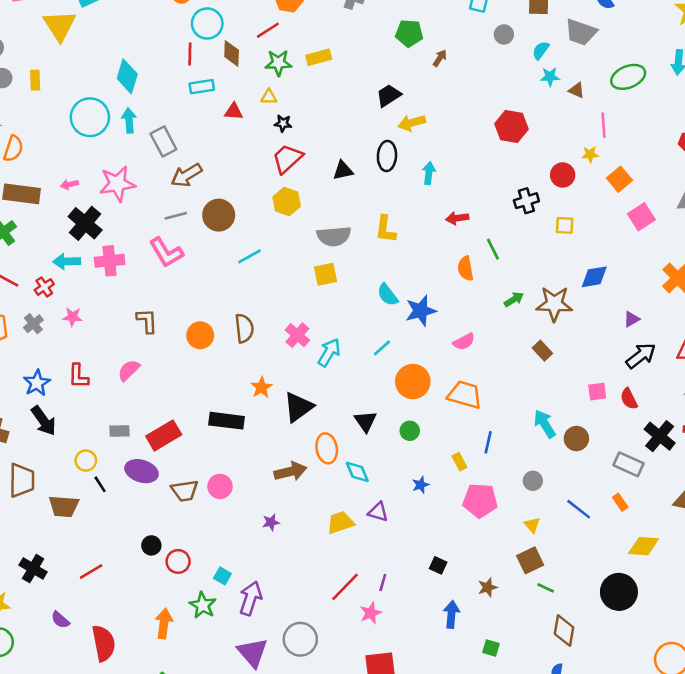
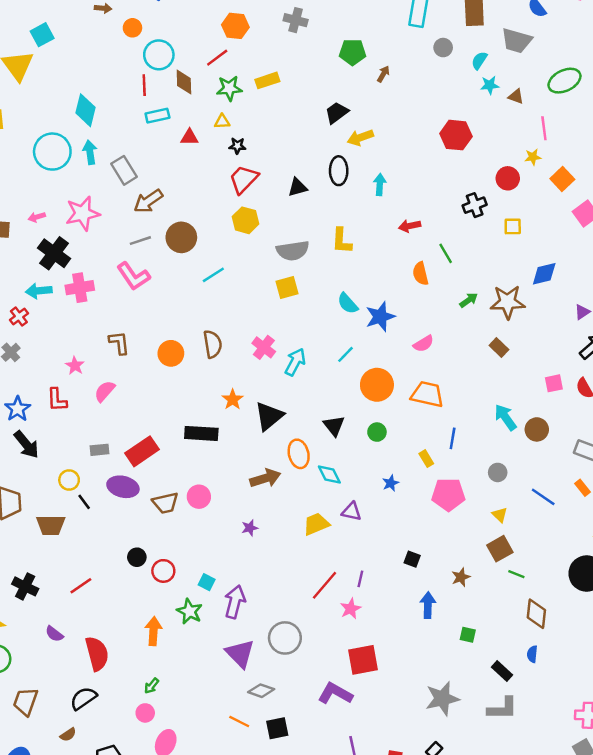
pink star: (72, 317) -> (75, 366), moved, turned 30

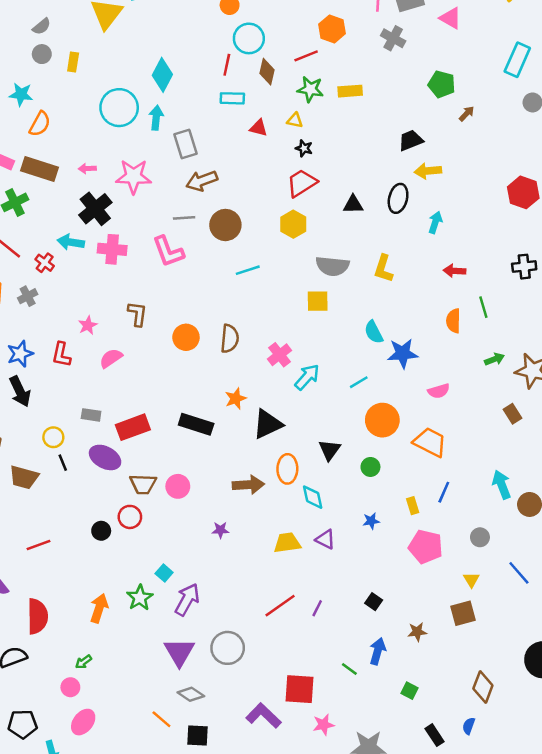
red cross: (19, 317) -> (45, 263), turned -30
red circle: (163, 571) -> (130, 517), moved
green line: (516, 574) -> (349, 669), moved
pink star: (351, 609) -> (323, 725), moved

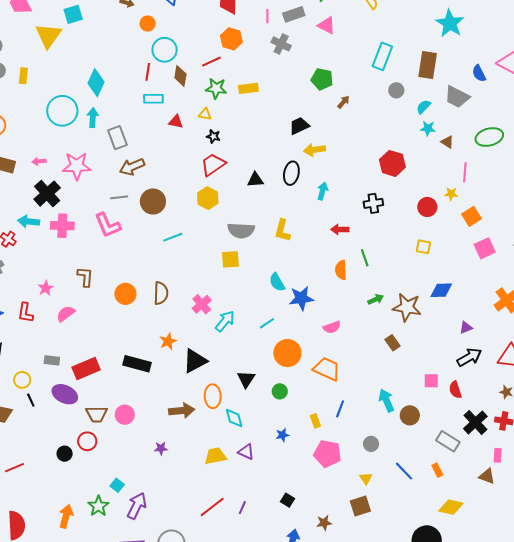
black cross: (524, 267) -> (373, 203), moved

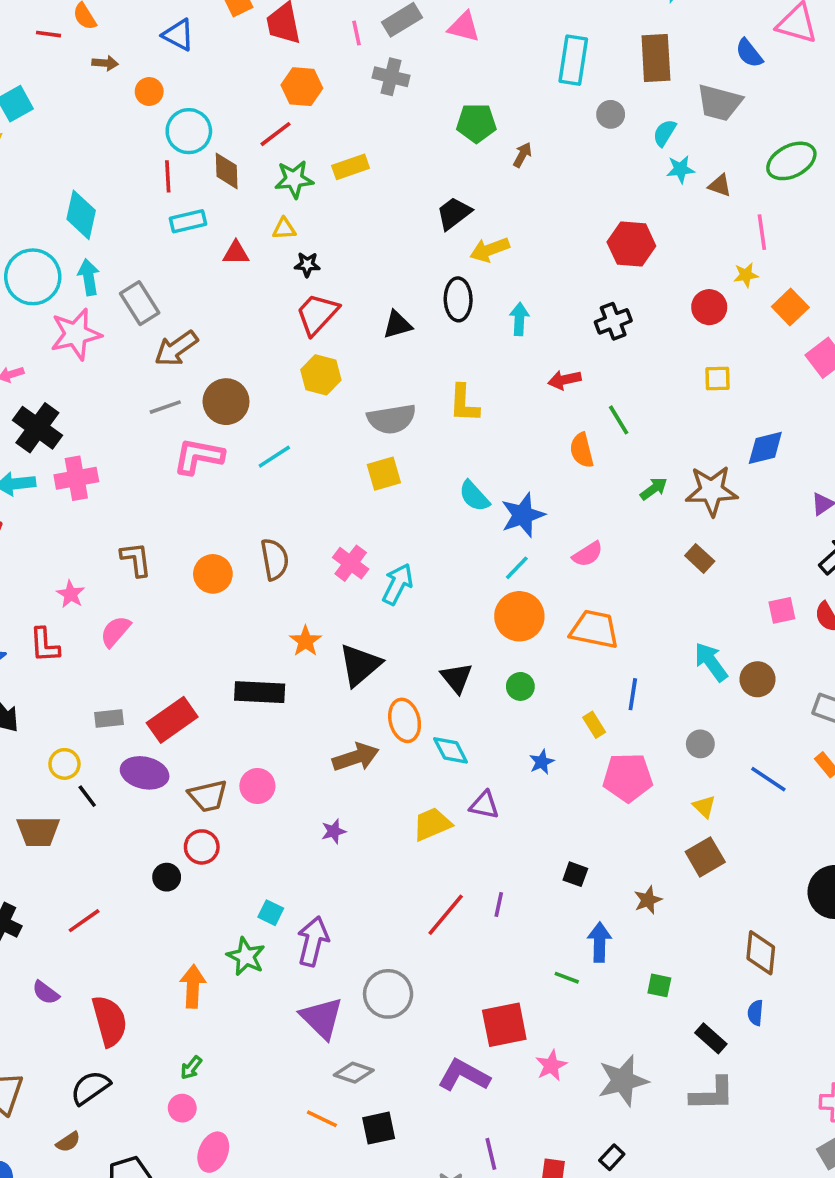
pink star: (77, 166) -> (76, 334), moved
pink L-shape: (108, 225) -> (199, 456), moved, turned 136
cyan line: (267, 323) -> (517, 568), moved

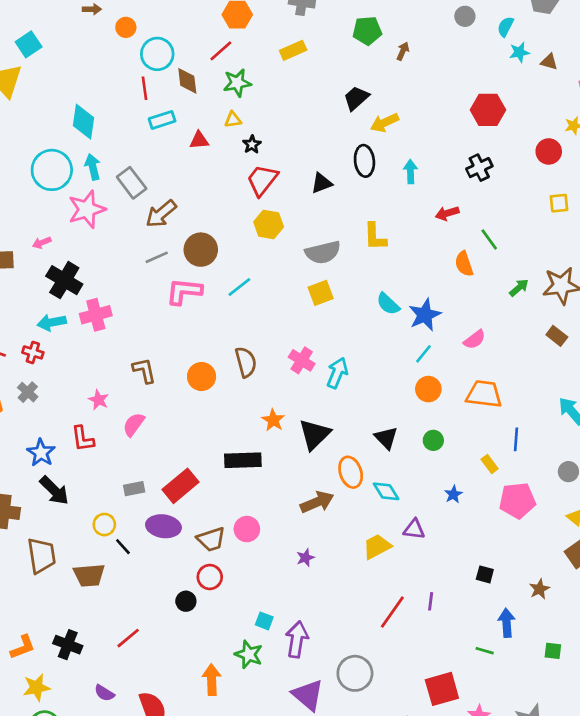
yellow rectangle: (351, 167) -> (293, 50), moved
black star: (307, 264) -> (252, 144), turned -30
orange circle: (519, 616) -> (428, 389), size x0.7

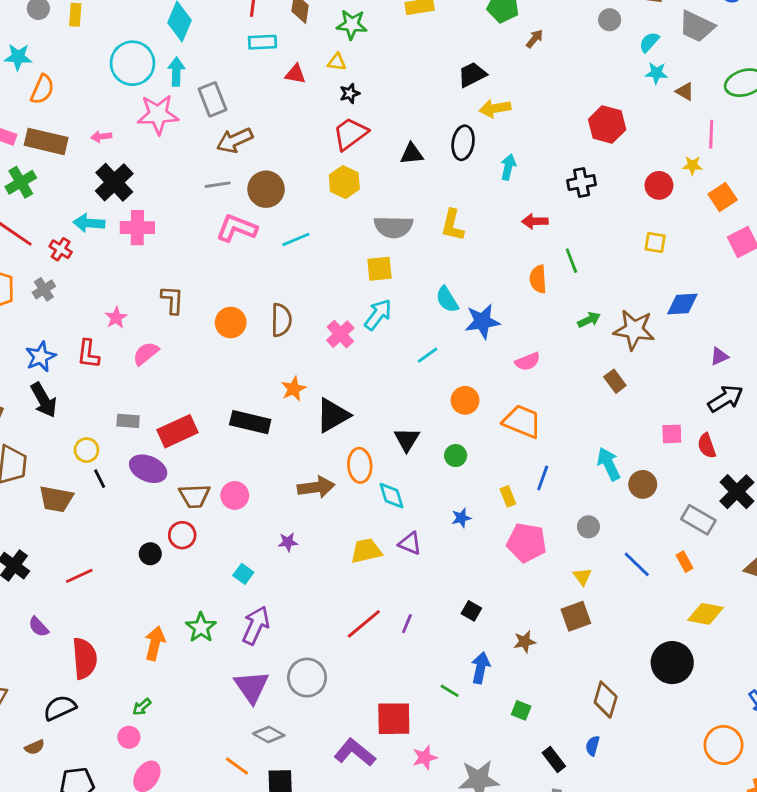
cyan line: (424, 354) -> (428, 355), moved
cyan arrow: (337, 373) -> (378, 315), moved
cyan square: (264, 621) -> (243, 574), moved

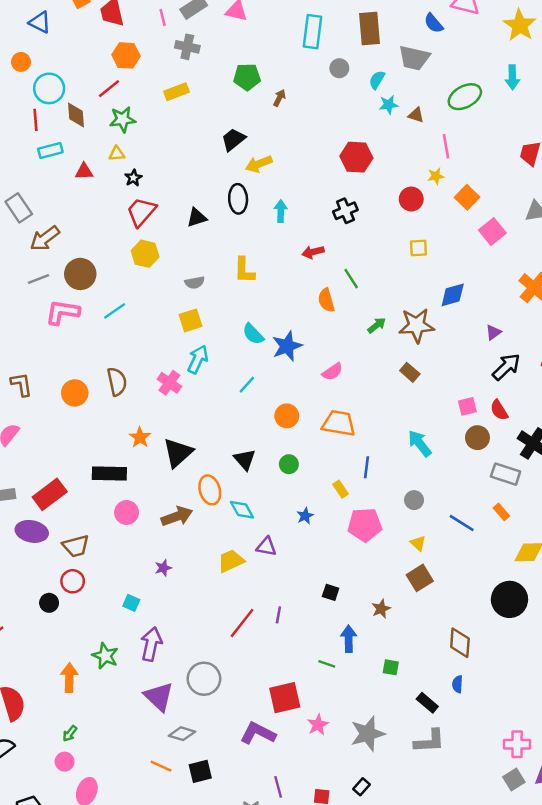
gray semicircle: (393, 227) -> (195, 283), size x0.6
brown circle: (643, 484) -> (477, 438), moved
pink circle: (235, 495) -> (127, 512), moved

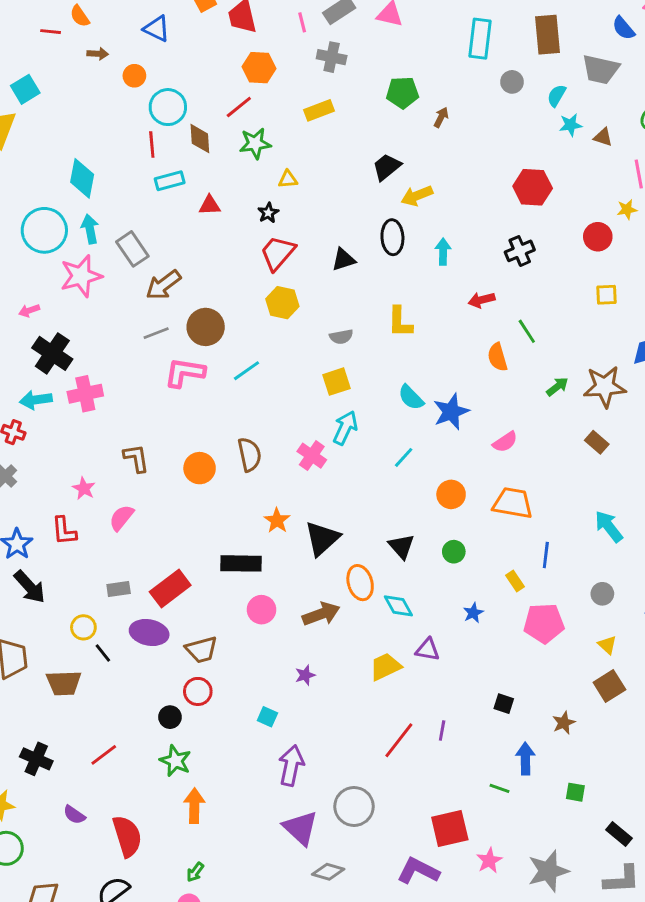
yellow triangle: (117, 154) -> (288, 179), moved
green star: (105, 656) -> (175, 761), moved

